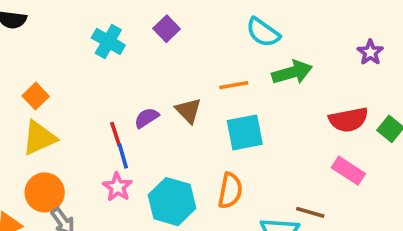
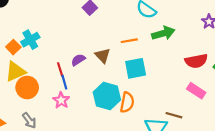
cyan cross: (108, 41) -> (30, 40), moved, turned 30
orange circle: (45, 192) -> (27, 88), moved
cyan hexagon: (172, 202) -> (107, 96), moved

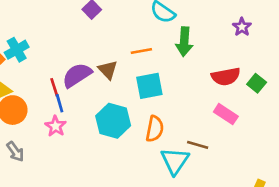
green arrow: (163, 33) -> (184, 42), turned 110
purple semicircle: (78, 60) -> (77, 75), size x1.6
orange semicircle: (127, 102) -> (155, 129), moved

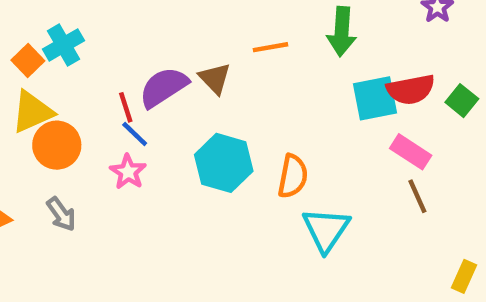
cyan square: (149, 86) -> (375, 98), moved
blue line: (60, 103) -> (135, 134), turned -30
brown line: (198, 145) -> (417, 196), moved, turned 50

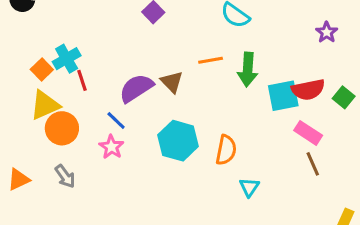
green arrow: (342, 32) -> (248, 69), moved
red line: (126, 107) -> (82, 80), moved
cyan triangle: (326, 230) -> (249, 187), size x0.6

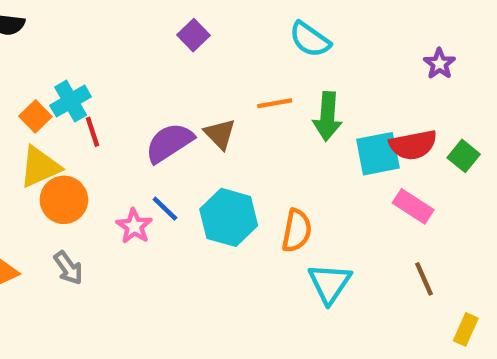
blue line: (116, 121) -> (165, 209), moved
brown line: (313, 164) -> (424, 279), moved
cyan triangle: (249, 187) -> (330, 283), size x1.5

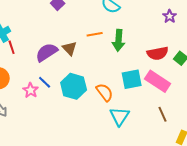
cyan square: (378, 154) -> (132, 79), moved
pink rectangle: (413, 206) -> (158, 81), size x1.4
orange semicircle: (297, 231) -> (105, 92), turned -48

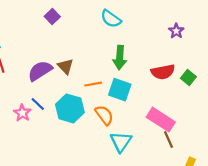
orange line: (95, 34) -> (93, 84), moved
cyan square: (132, 79) -> (120, 90), moved, turned 30
pink rectangle: (158, 81) -> (161, 120), moved

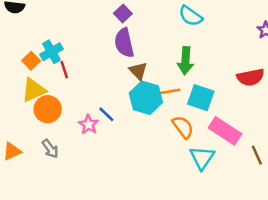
green arrow: (120, 58) -> (185, 61), moved
purple semicircle: (40, 71) -> (124, 43), moved, turned -70
cyan hexagon: (70, 108) -> (146, 98), moved
pink rectangle: (161, 120) -> (225, 131), moved

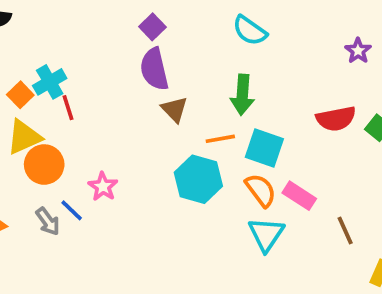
cyan hexagon: (146, 98) -> (198, 179), moved
blue line: (106, 114) -> (72, 210), moved
orange semicircle: (183, 127) -> (261, 190), moved
pink rectangle: (225, 131) -> (299, 196), size x0.7

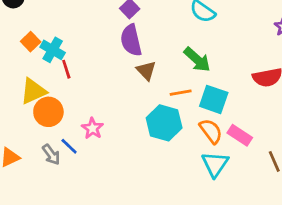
cyan cross: (50, 82) -> (53, 50), turned -30
orange square: (20, 95) -> (31, 42), moved
green arrow: (242, 95) -> (197, 60), turned -52

